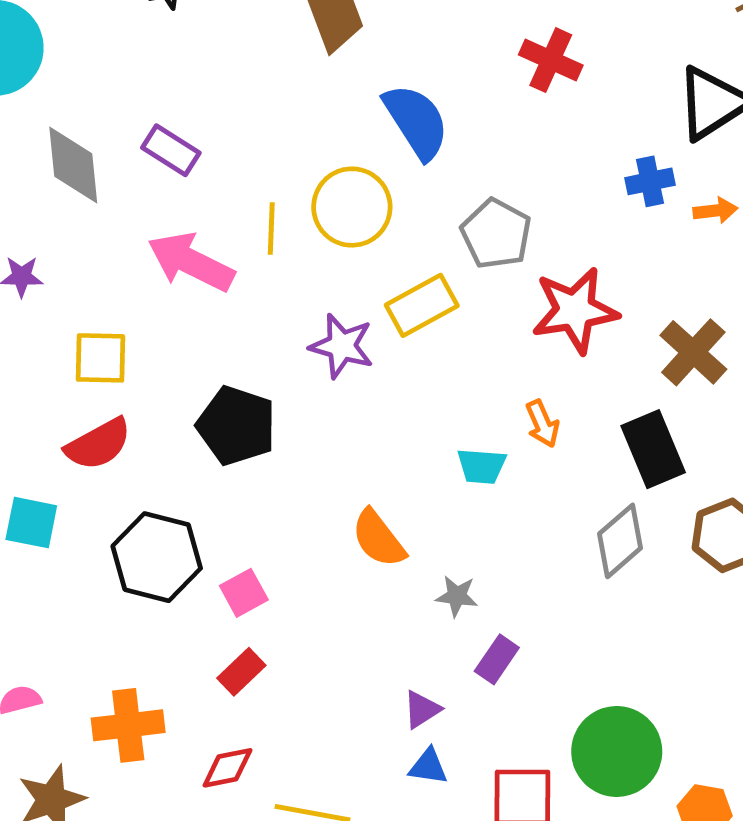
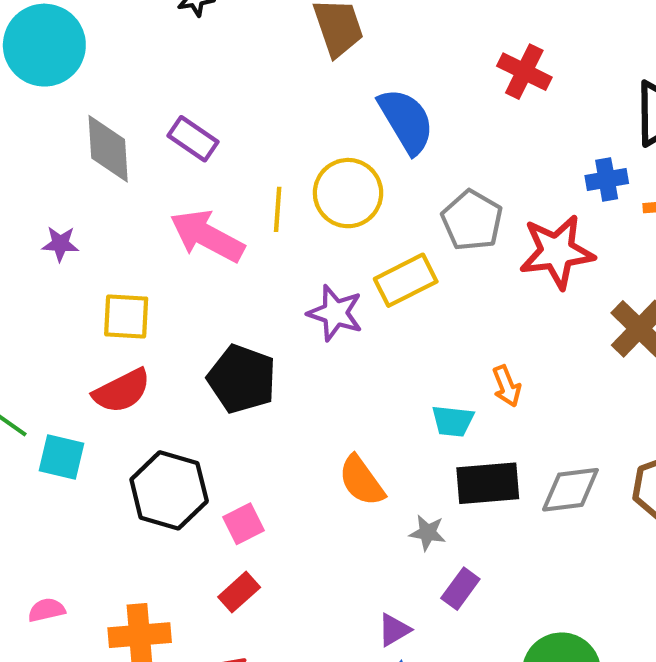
red star: (575, 310) -> (557, 252), moved
black rectangle: (653, 449) -> (488, 483), moved, turned -74
gray diamond: (620, 541) -> (570, 490), turned 32

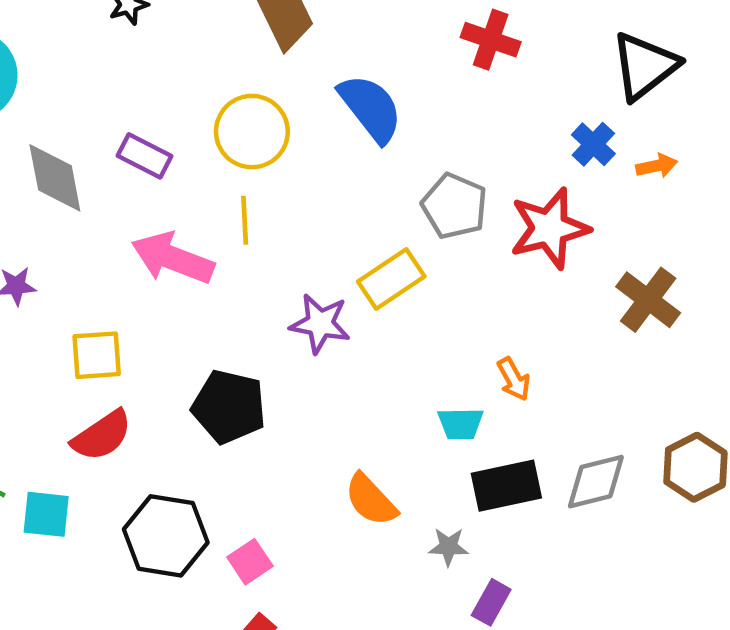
blue cross: (607, 179) -> (593, 144), turned -30
yellow circle: (348, 193) -> (252, 132), moved

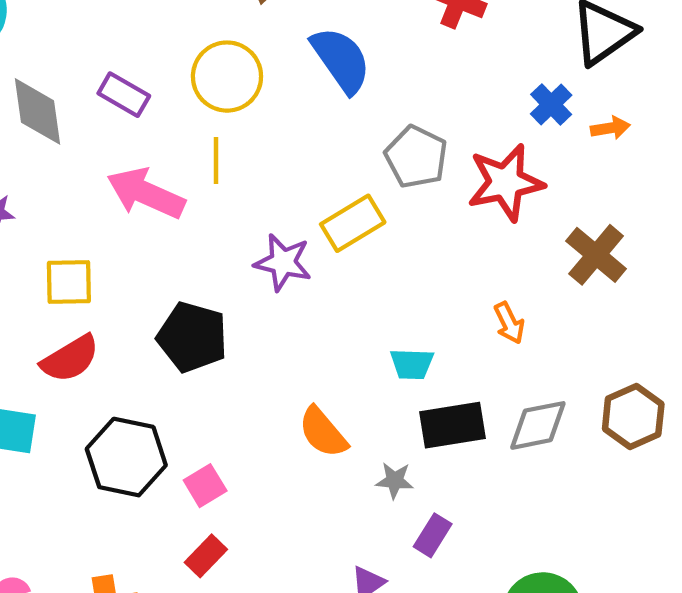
orange arrow: (514, 379) -> (509, 323), moved

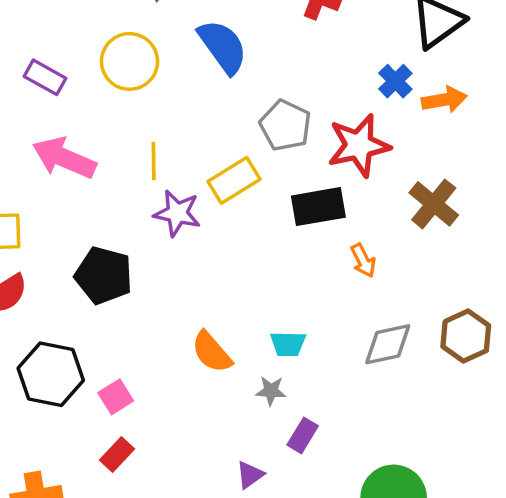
orange arrow: (610, 128) -> (444, 100), size x1.4
yellow line: (216, 161) -> (154, 161), moved
cyan trapezoid: (412, 364) -> (288, 344), moved
black rectangle: (453, 425) -> (318, 207), moved

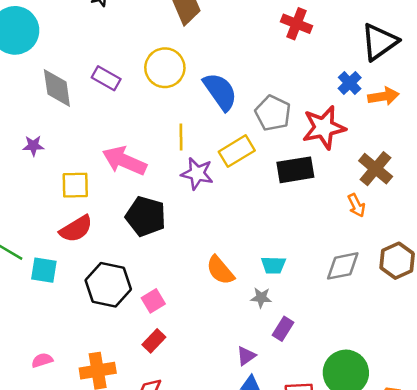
blue semicircle: (223, 47) -> (220, 92), moved
pink arrow: (64, 158) -> (124, 161), moved
orange arrow: (363, 261) -> (356, 205), moved

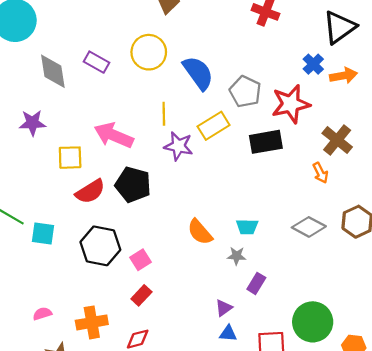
purple star: (33, 146) -> (32, 123), size x1.4
red semicircle: (76, 229) -> (90, 192), moved
gray diamond: (343, 266) -> (309, 227), turned 40

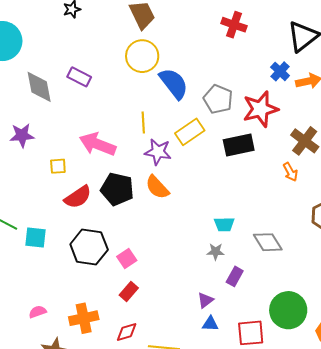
yellow circle: (149, 52) -> (142, 56), moved
yellow square: (70, 158) -> (58, 166), size x0.7
gray diamond: (309, 227) -> (268, 242), moved, turned 32
orange semicircle: (200, 232) -> (157, 187), moved

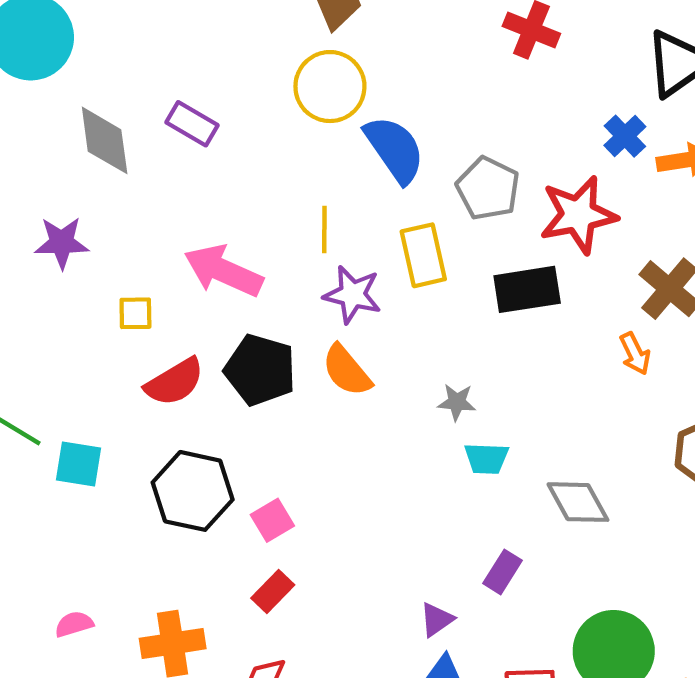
yellow rectangle: (190, 132) -> (423, 255), turned -72
gray star: (216, 252) -> (457, 402), moved

